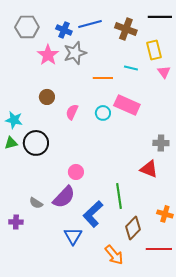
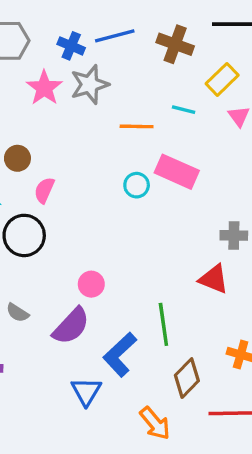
yellow rectangle: (154, 50) -> (222, 79), turned 60
brown circle: (47, 97) -> (17, 158), moved
pink semicircle: (72, 112) -> (44, 190), moved
gray semicircle: (36, 203) -> (17, 313), moved

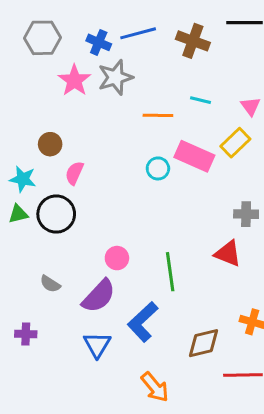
yellow rectangle: (222, 79) -> (235, 143), moved
green line: (163, 324) -> (170, 272), moved
brown diamond: (187, 378) -> (203, 343), turned 32
blue triangle: (86, 391) -> (97, 345), moved
orange arrow: (155, 423) -> (155, 387), moved

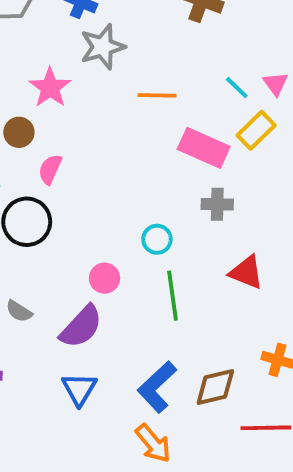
pink star: (74, 80) -> (50, 88), moved
cyan line: (200, 100) -> (237, 88), moved, turned 30
cyan circle: (158, 168) -> (157, 239), moved
gray cross: (246, 214) -> (217, 204), moved
blue L-shape: (143, 322) -> (157, 387), moved

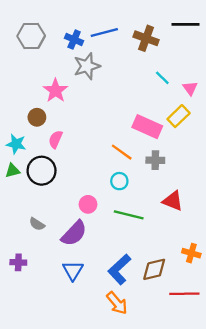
cyan line: (237, 88) -> (162, 78), moved
orange line: (157, 95) -> (122, 152), moved, turned 35
green line: (173, 296) -> (129, 215), turned -68

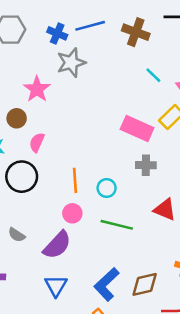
orange line: (122, 152) -> (75, 180), moved, turned 50

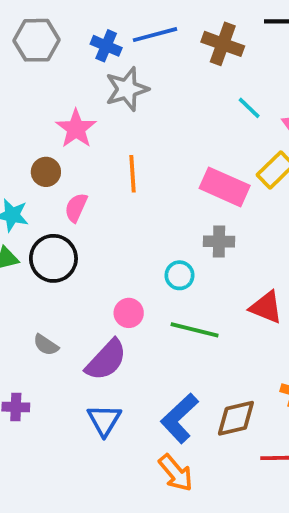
gray cross: (146, 165) -> (219, 241), moved
orange line: (75, 180) -> (132, 174), moved

